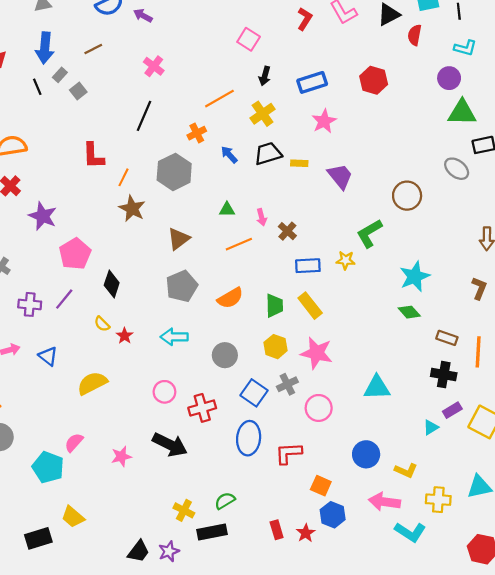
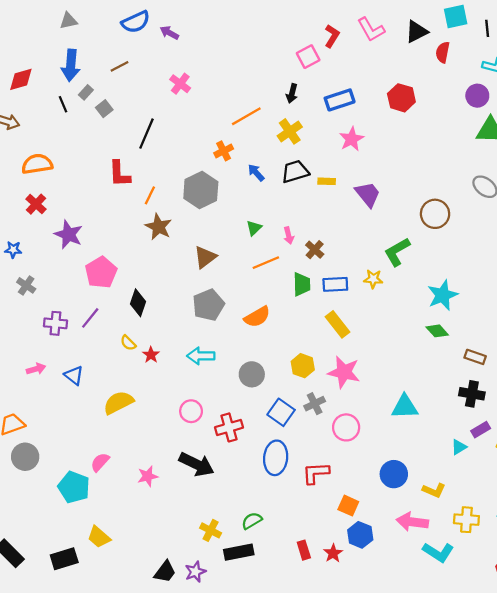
pink square: (249, 39) -> (308, 57), moved, turned 30
black line: (144, 116) -> (147, 134), moved
green triangle: (227, 210) -> (254, 228), turned -42
green trapezoid: (274, 306) -> (302, 284), moved

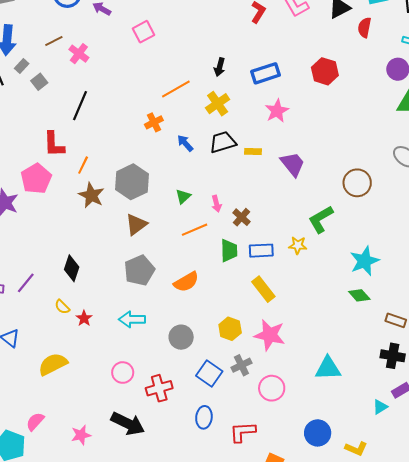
pink square: (308, 57) -> (144, 32), moved
pink cross: (180, 84) -> (79, 54), moved
gray hexagon: (201, 190) -> (132, 182), moved
pink pentagon: (101, 272) -> (36, 179), moved
blue ellipse: (276, 458) -> (204, 417), size x0.7

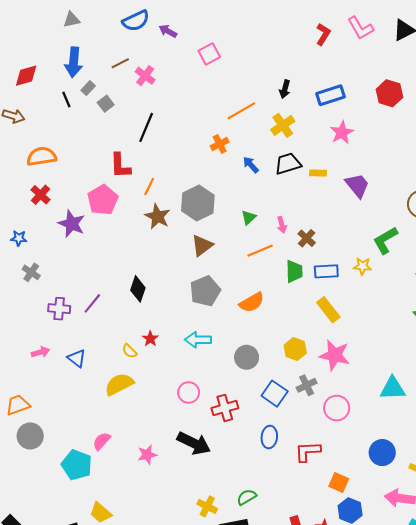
yellow semicircle: (62, 307) -> (130, 351), moved

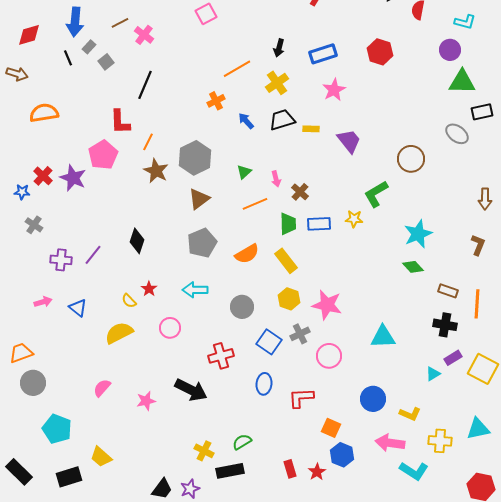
red cross: (41, 195) -> (43, 176), moved
yellow rectangle: (328, 310) -> (286, 261), moved
pink circle: (189, 392) -> (170, 328), moved
cyan pentagon: (77, 465) -> (57, 429), moved

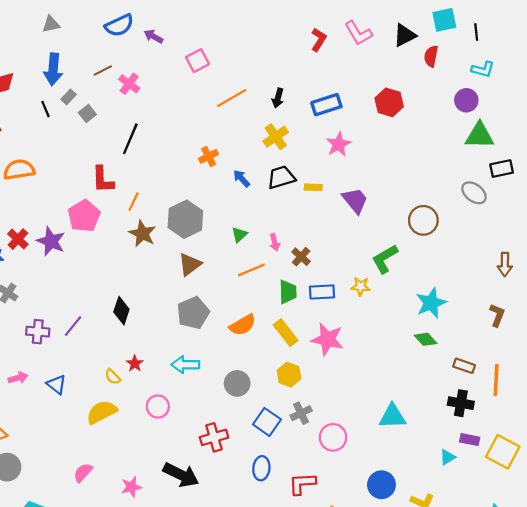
orange line: (237, 69) -> (232, 98), moved
pink star: (327, 305) -> (327, 339), moved
purple rectangle: (453, 358) -> (470, 440), turned 42

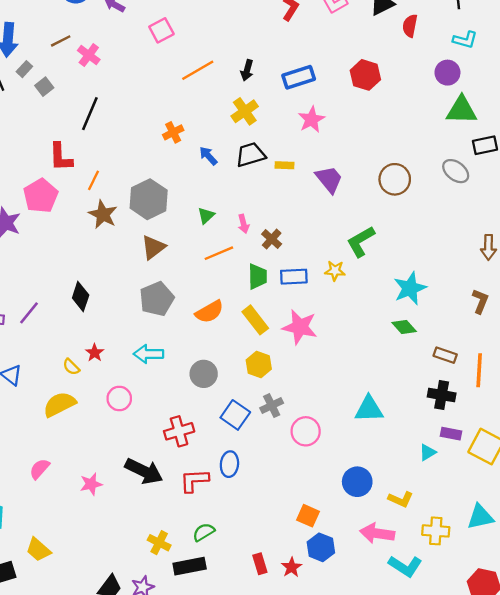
brown circle: (423, 220) -> (395, 179), moved
red L-shape: (302, 484) -> (194, 481), moved

